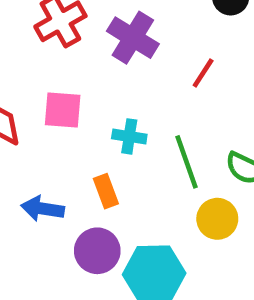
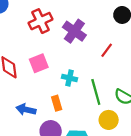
pink square: (63, 110) -> (39, 63), turned -30

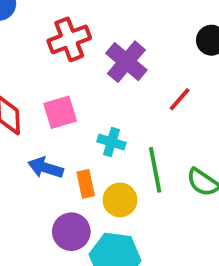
blue arrow: (26, 109) -> (46, 168), moved
yellow circle: (109, 120) -> (120, 200), moved

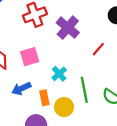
cyan cross: (111, 142) -> (59, 74), turned 32
blue arrow: (46, 168) -> (21, 89), turned -42

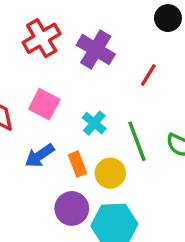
pink square: (30, 57) -> (44, 104), turned -36

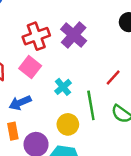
red cross: (42, 38) -> (36, 36), moved
red line: (148, 75) -> (113, 78), moved
orange rectangle: (77, 164) -> (13, 131), moved

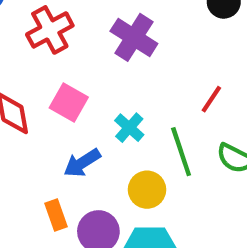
red cross: (36, 36) -> (50, 30), moved
blue arrow: (20, 103) -> (82, 163), moved

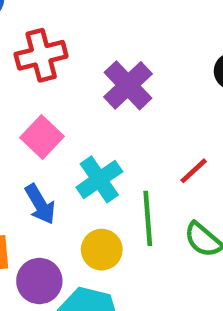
cyan cross: (129, 128) -> (99, 179), size x1.4
blue arrow: (82, 163) -> (40, 204), turned -102

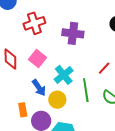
purple cross: (128, 85) -> (73, 33), turned -35
yellow circle: (102, 250) -> (57, 100), moved

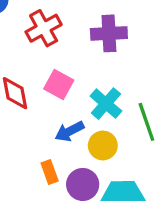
blue arrow: (39, 88) -> (69, 131), turned 108

